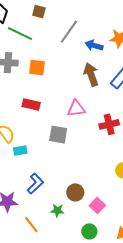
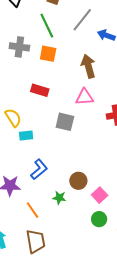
green line: (20, 34) -> (47, 26), moved, turned 35
brown arrow: (91, 74) -> (88, 66), moved
green circle: (89, 231) -> (99, 219), moved

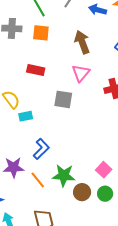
pink triangle: (85, 97) -> (81, 73), turned -42
brown circle: (78, 181) -> (82, 192), moved
green star: (59, 198) -> (64, 175), size x1.6
orange line: (33, 210) -> (38, 180), moved

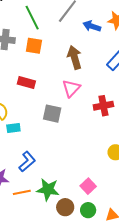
orange line: (38, 180) -> (22, 192), turned -66

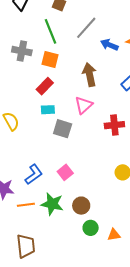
red rectangle: (26, 82) -> (45, 86), moved, turned -66
cyan rectangle: (13, 128) -> (48, 110), moved
pink square: (88, 186) -> (65, 172), moved
brown circle: (65, 207) -> (81, 206), moved

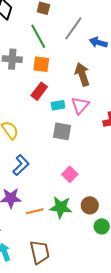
cyan rectangle: (48, 110) -> (58, 105), moved
blue L-shape: (34, 174) -> (21, 165), moved

